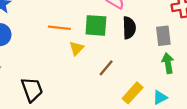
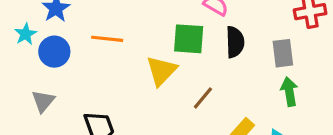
orange line: (59, 28) -> (107, 39), moved
yellow triangle: (77, 48) -> (161, 71), size x1.5

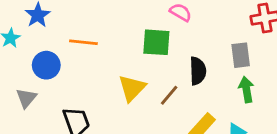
black semicircle: (235, 42) -> (198, 71), moved
blue circle: (54, 52) -> (46, 65), moved
yellow triangle: (161, 71) -> (132, 88), moved

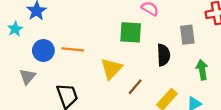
orange line: (83, 42) -> (73, 49), moved
gray rectangle: (241, 55) -> (187, 35), moved
brown line: (169, 95) -> (135, 87), moved

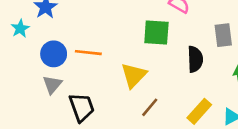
gray triangle: (28, 77) -> (52, 85), moved
brown line: (135, 87) -> (150, 107), moved

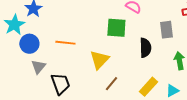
cyan star: (20, 29) -> (14, 25), size x1.5
blue circle: (54, 54) -> (29, 44), moved

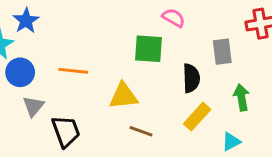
yellow triangle: (99, 60) -> (123, 96), turned 40
brown line: (111, 84) -> (141, 131), turned 70
yellow rectangle: (148, 87) -> (197, 117), moved

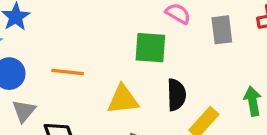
gray rectangle: (222, 52) -> (222, 30), moved
black semicircle: (191, 78) -> (176, 95), moved

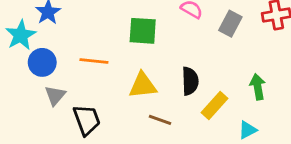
gray rectangle: (222, 30) -> (230, 24), turned 35
green square: (150, 48) -> (143, 31), moved

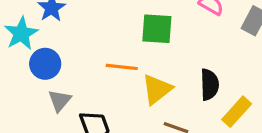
orange line: (94, 61) -> (122, 67), moved
yellow triangle: (143, 85) -> (157, 89), turned -32

